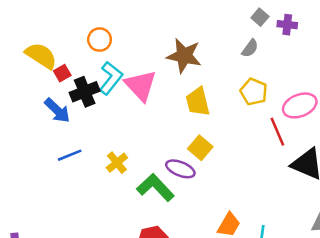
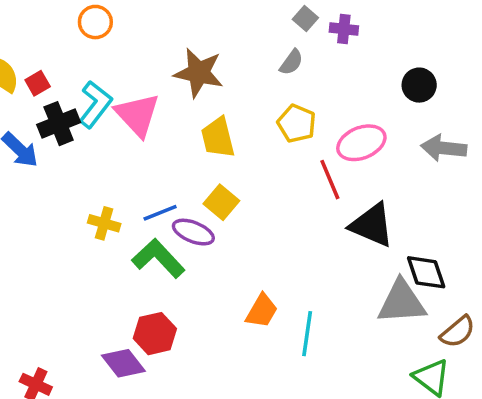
orange circle: (100, 40) -> (95, 22), moved
red square: (62, 73) -> (38, 83), moved
blue line: (70, 155) -> (160, 213), moved
yellow cross: (117, 163) -> (104, 223), turned -35

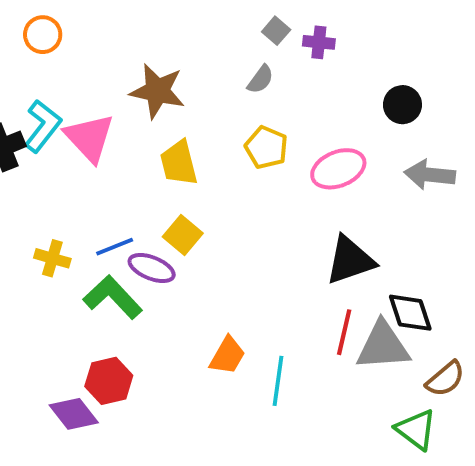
red line: (330, 180) -> (344, 332), moved, turned 36
black triangle: (372, 225) -> (350, 260), turned -42

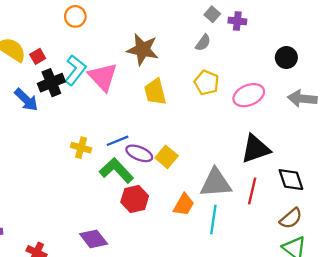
yellow square: (183, 235) -> (167, 157), moved
gray triangle: (383, 346) -> (216, 183), moved
brown semicircle: (445, 379) -> (291, 218), moved
red hexagon: (109, 381) -> (135, 199), moved

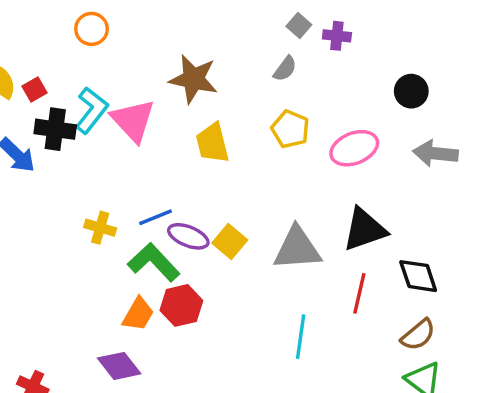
black cross: (51, 83) -> (55, 129), turned 30
gray triangle: (216, 183) -> (297, 248), moved
orange trapezoid: (184, 205) -> (138, 314), moved

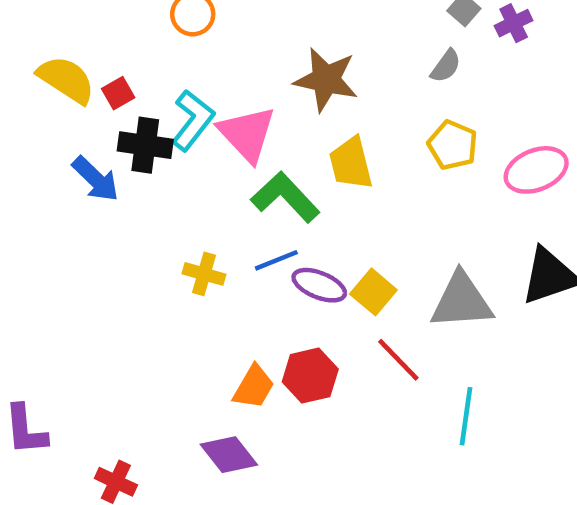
purple cross: (337, 36) -> (514, 23), turned -32
green L-shape: (154, 262) -> (285, 197), moved
red line: (359, 293) -> (398, 360), moved, turned -57

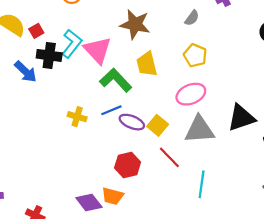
pink ellipse: (536, 170) -> (191, 94), moved
orange trapezoid: (254, 387) -> (112, 196), moved, turned 75

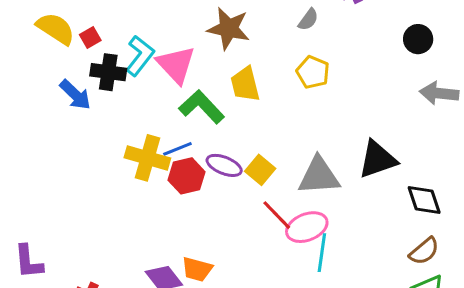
pink ellipse: (191, 94) -> (307, 227), moved
blue line: (111, 110) -> (177, 149), moved
yellow cross: (77, 117) -> (147, 158), size x1.6
red hexagon: (128, 165) -> (186, 176), moved

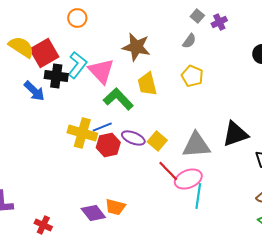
red square: (90, 38) -> (44, 53), size x2.0

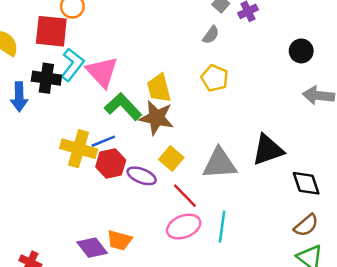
brown star: (136, 47) -> (156, 118), moved
red square: (44, 53) -> (51, 31), moved, turned 36
blue arrow: (34, 91) -> (19, 97), turned 45
purple ellipse: (133, 138) -> (142, 176), moved
pink ellipse: (188, 179) -> (184, 227), moved

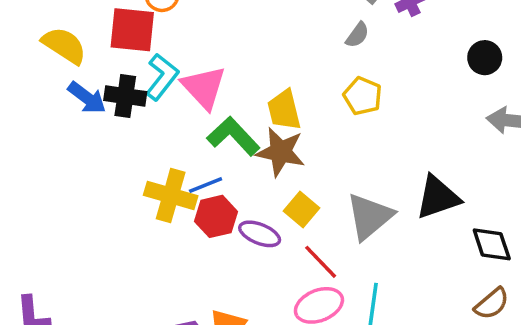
blue arrow: (19, 97) -> (87, 98), moved, turned -52
gray triangle: (220, 163) -> (370, 216), turned -36

